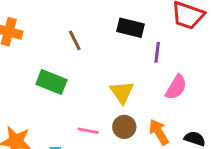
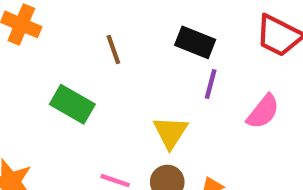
purple line: (157, 52) -> (211, 84), moved
pink semicircle: (176, 87) -> (263, 112), moved

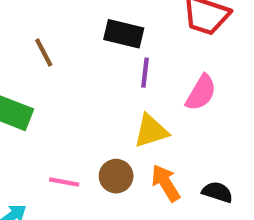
yellow triangle: (170, 132) -> (151, 131), moved, turned 48

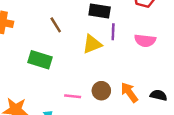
pink semicircle: (201, 93) -> (145, 41), turned 70
yellow triangle: (151, 131) -> (92, 44), moved

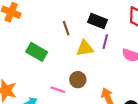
brown line: (56, 25) -> (66, 28), moved
brown circle: (101, 91) -> (78, 80), moved

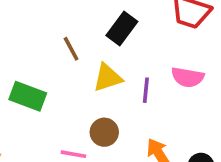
black rectangle: (98, 21) -> (122, 28), turned -66
purple line: (105, 42) -> (146, 90), moved

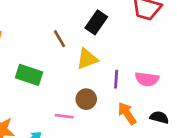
pink semicircle: (188, 77) -> (147, 79), moved
purple line: (146, 90) -> (116, 79), moved

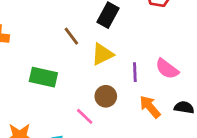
pink semicircle: (147, 79) -> (167, 69), turned 35
pink line: (64, 116) -> (85, 116), turned 42

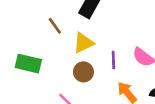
brown circle: (106, 96) -> (83, 72), moved

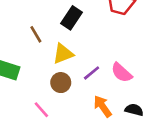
purple line: (113, 60) -> (92, 73), turned 48

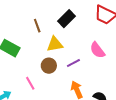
pink semicircle: (122, 73) -> (97, 50), moved

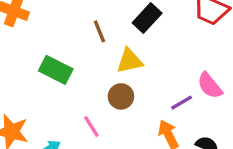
pink semicircle: (97, 50) -> (210, 86), moved
purple line: (73, 63) -> (182, 103), moved

